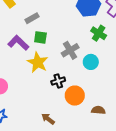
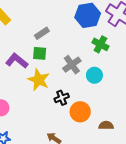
gray rectangle: (32, 18) -> (42, 33), moved

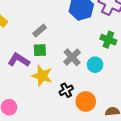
green cross: (100, 44) -> (108, 40), moved

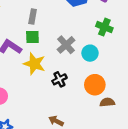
gray rectangle: (40, 31) -> (33, 16), turned -40
orange circle: (86, 101) -> (95, 85), moved

